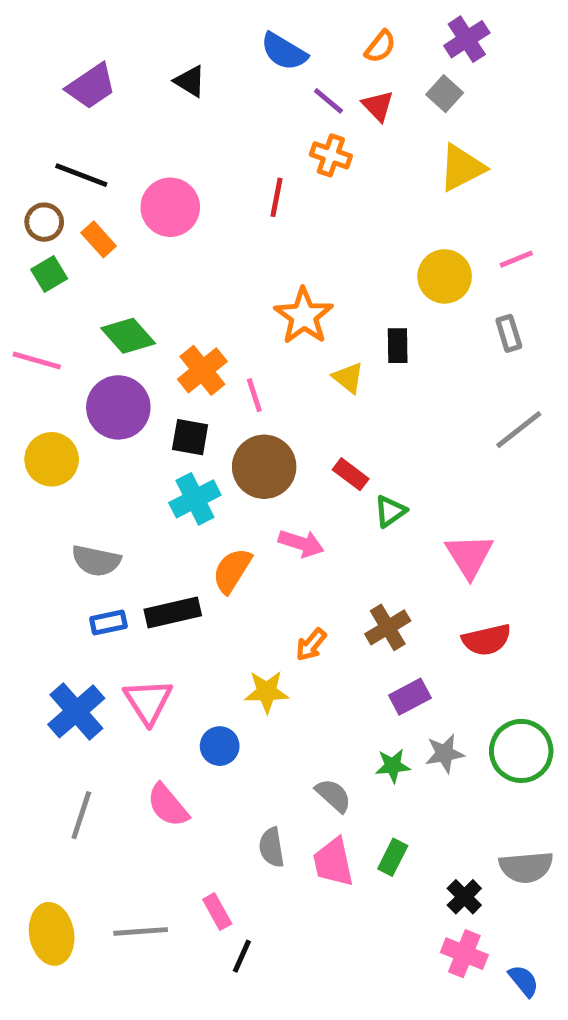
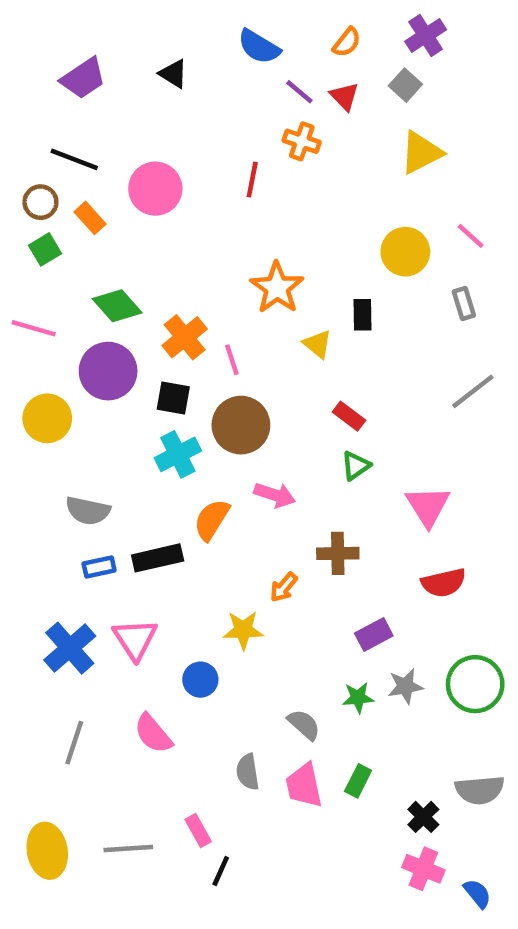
pink line: (516, 259) -> (471, 236), turned 64
red rectangle: (351, 474) -> (349, 416), moved
brown cross: (388, 627) -> (338, 553), moved, turned 30

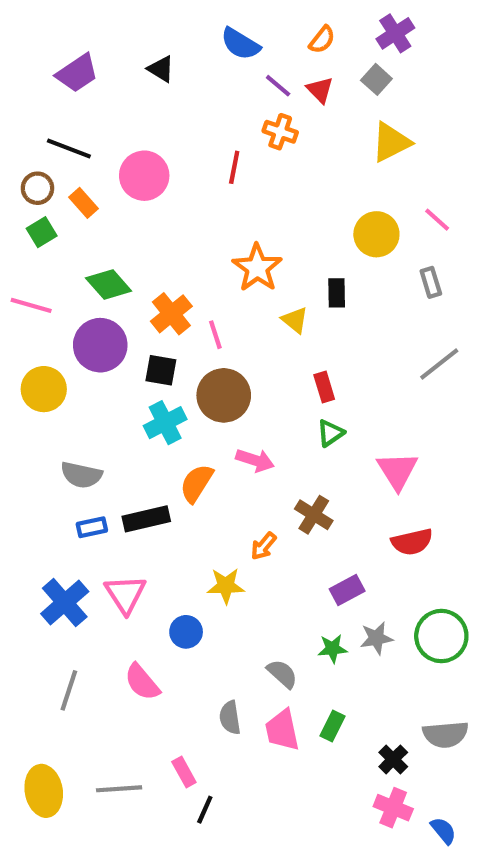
red rectangle: (349, 416) -> (324, 387), turned 36
brown cross: (338, 553) -> (314, 515), turned 33

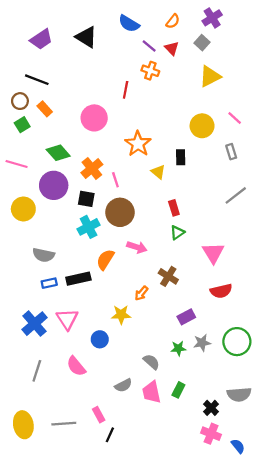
black triangle: (161, 69) -> (86, 37), size x1.5
pink circle: (144, 176) -> (94, 118), moved
gray semicircle: (230, 718) -> (123, 385), turned -108

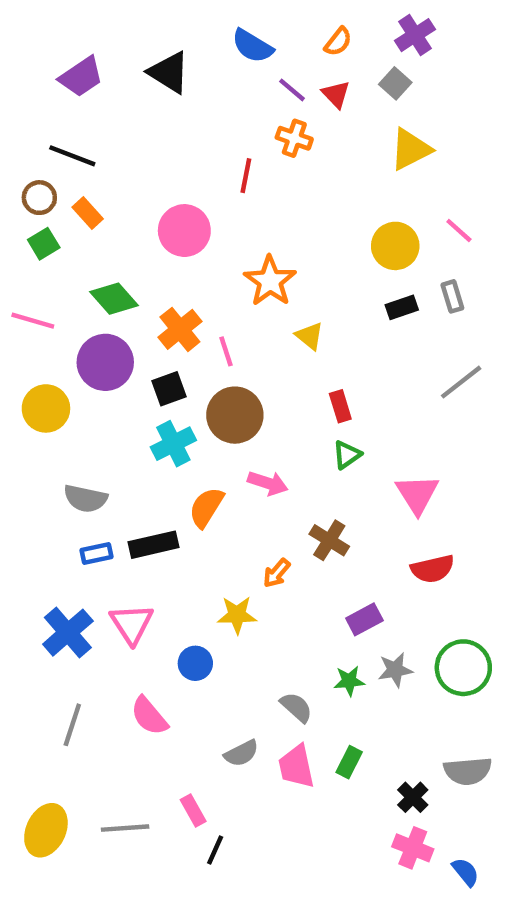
black rectangle: (181, 157) -> (402, 307), moved, turned 72
black square: (86, 199) -> (169, 389), turned -30
yellow ellipse: (23, 425) -> (46, 830), turned 35

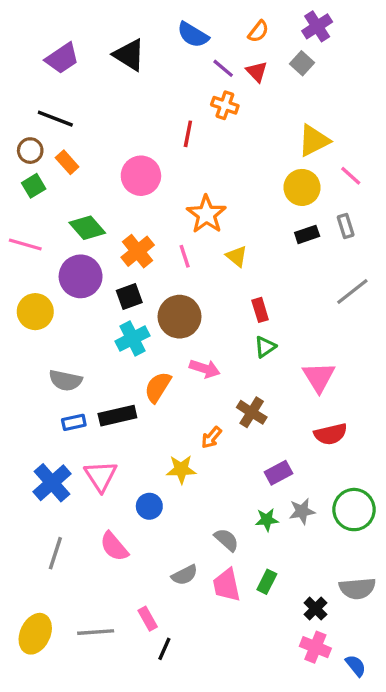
yellow triangle: (411, 149) -> (314, 140), moved
pink line: (226, 351) -> (185, 256), moved

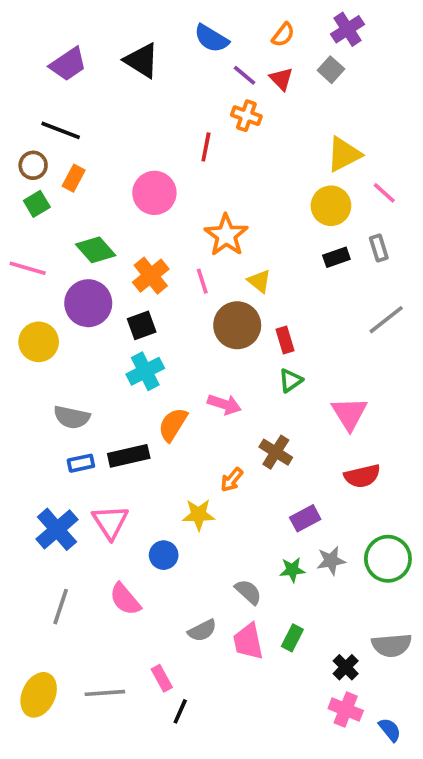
orange rectangle: (67, 162) -> (74, 178), turned 70
brown circle: (180, 317) -> (237, 325), moved

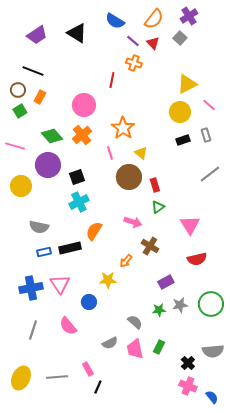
orange semicircle: (283, 35) -> (154, 19), size x1.5
orange cross: (151, 276) -> (82, 135), moved
pink arrow: (224, 404) -> (133, 222), moved
blue cross: (57, 529) -> (31, 288), turned 30

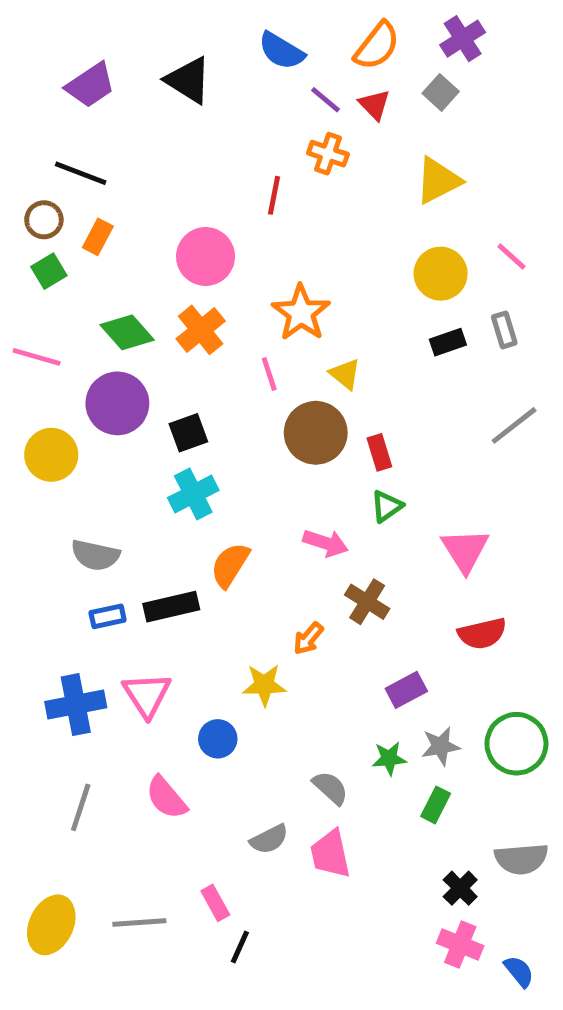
yellow triangle: (187, 84) -> (438, 181), moved
green rectangle: (159, 347) -> (436, 805), moved

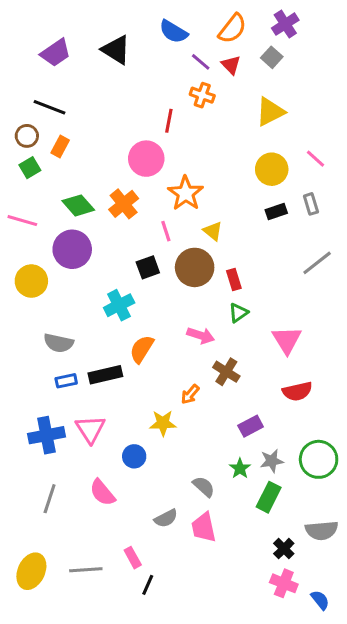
pink circle: (206, 256) -> (146, 159), moved
black square: (188, 433) -> (148, 267), moved
green star: (389, 758) -> (240, 468), turned -30
green rectangle: (436, 805) -> (269, 497), size x1.4

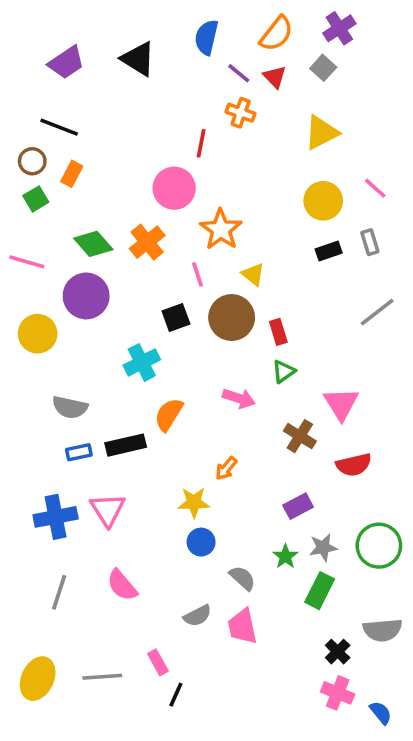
blue semicircle: (173, 32) -> (206, 37), turned 72
brown cross: (226, 372) -> (300, 436), moved
blue circle: (134, 456) -> (201, 542), moved

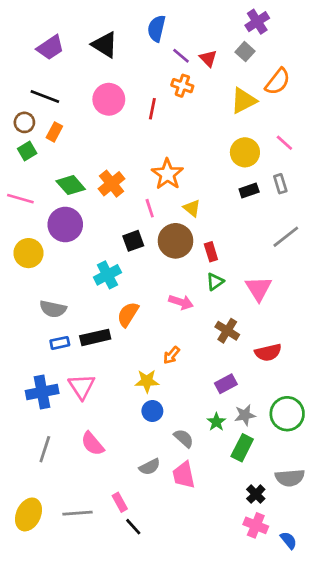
orange semicircle: (276, 34) -> (278, 82), moved
pink circle: (174, 188) -> (109, 99), moved
pink triangle: (341, 404) -> (259, 288), moved
black line: (176, 695) -> (133, 527), turned -66

